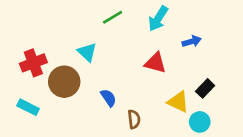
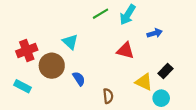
green line: (113, 17) -> (100, 14), moved
blue semicircle: (108, 98) -> (79, 79), moved

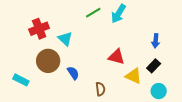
blue arrow: (155, 33) -> (156, 41), moved, turned 112
red cross: (27, 50) -> (39, 29), moved
red triangle: (125, 50) -> (116, 57), moved
cyan circle: (161, 98) -> (159, 91), moved

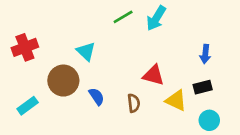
red cross: (39, 29) -> (25, 47), moved
black rectangle: (154, 66) -> (203, 87), turned 32
cyan rectangle: (21, 80) -> (28, 106), turned -63
brown semicircle: (100, 89) -> (134, 103), moved

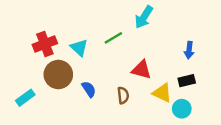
green line: (123, 17) -> (113, 38), moved
red cross: (25, 47) -> (45, 44), moved
cyan circle: (209, 120) -> (182, 109), moved

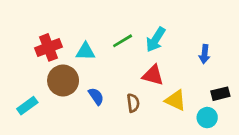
cyan arrow: (144, 17) -> (156, 40), moved
cyan triangle: (79, 48) -> (86, 51), turned -42
black rectangle: (187, 81) -> (220, 94), moved
cyan circle: (182, 109) -> (207, 118), moved

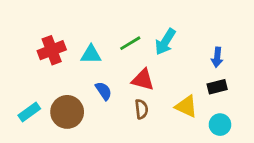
red triangle: (153, 75) -> (143, 80), moved
brown circle: (63, 80) -> (67, 112), moved
black rectangle: (220, 94) -> (217, 87), moved
blue semicircle: (96, 96) -> (104, 91), moved

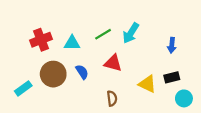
black rectangle: (217, 87) -> (172, 77), moved
brown semicircle: (141, 109) -> (112, 98), moved
brown circle: (67, 112) -> (53, 74), moved
cyan circle: (220, 125) -> (184, 98), moved

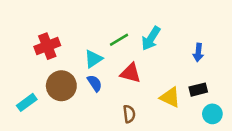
cyan triangle: (72, 43) -> (93, 59), moved, turned -35

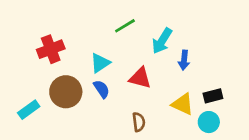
green line: (119, 40) -> (125, 26), moved
blue arrow: (198, 52) -> (184, 60), moved
cyan circle: (212, 114) -> (209, 122), moved

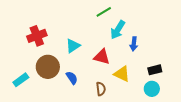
green line: (125, 26) -> (104, 12), moved
blue semicircle: (102, 89) -> (72, 78), moved
yellow triangle: (183, 104) -> (122, 74), moved

